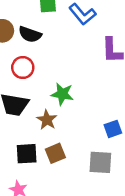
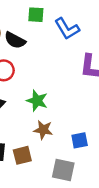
brown star: (47, 120) -> (43, 130), moved, turned -30

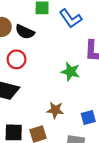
green star: (37, 101) -> (70, 72), moved

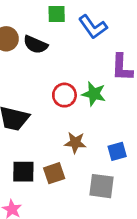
red circle: (16, 59) -> (64, 95), moved

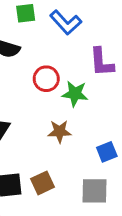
red circle: (64, 95) -> (46, 79), moved
brown star: (75, 143) -> (59, 131), moved

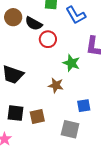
red circle: (46, 79) -> (48, 39), moved

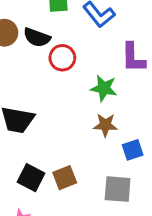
brown star: (56, 85) -> (105, 125), moved
black square: (15, 113) -> (31, 178), turned 30

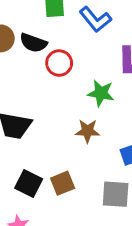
brown star: (105, 125) -> (87, 131), moved

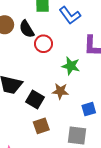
black semicircle: (33, 43) -> (27, 29), turned 36
black square: (29, 183) -> (35, 100), moved

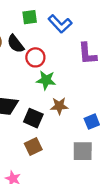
green star: (71, 66) -> (46, 80), moved
brown square: (41, 126) -> (33, 147), moved

